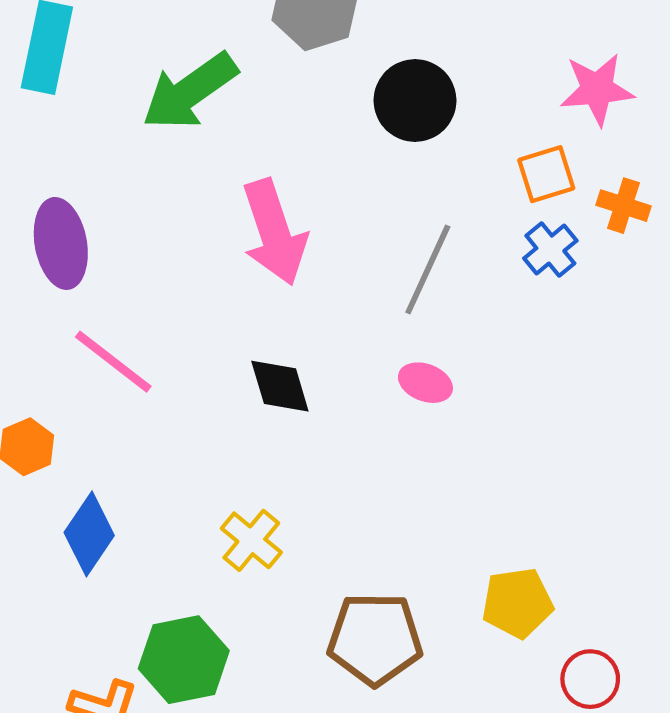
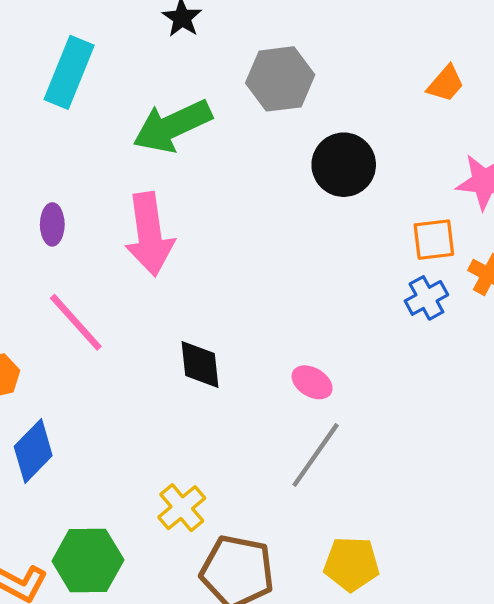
pink arrow: (274, 232) -> (149, 234), moved
purple ellipse: (61, 243) -> (52, 224), size x0.6
gray line: (428, 269) -> (316, 455), moved
yellow cross: (251, 540) -> (182, 508), moved

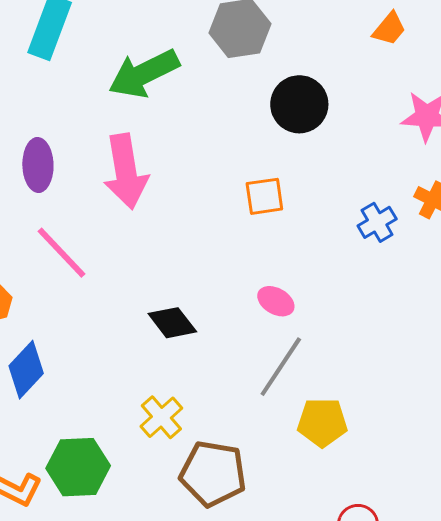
purple ellipse: (52, 224) -> (38, 165), size x1.4
orange square: (434, 240) -> (264, 196), moved
black diamond: (200, 365) -> (172, 323), moved, turned -30
yellow pentagon: (351, 564) -> (322, 422), moved

